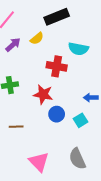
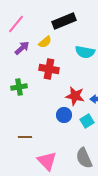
red cross: (57, 66) -> (49, 69), moved
red star: (43, 94) -> (75, 96), moved
brown line: (16, 127) -> (25, 137), moved

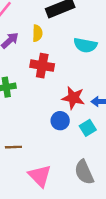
yellow semicircle: (45, 42) -> (37, 33), turned -48

